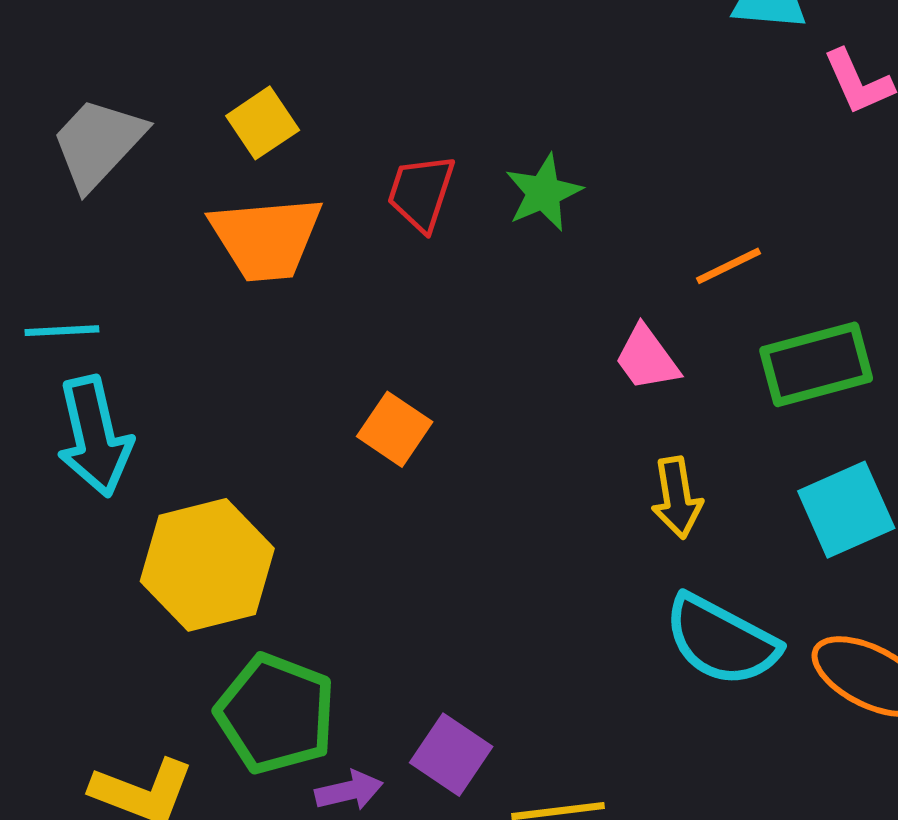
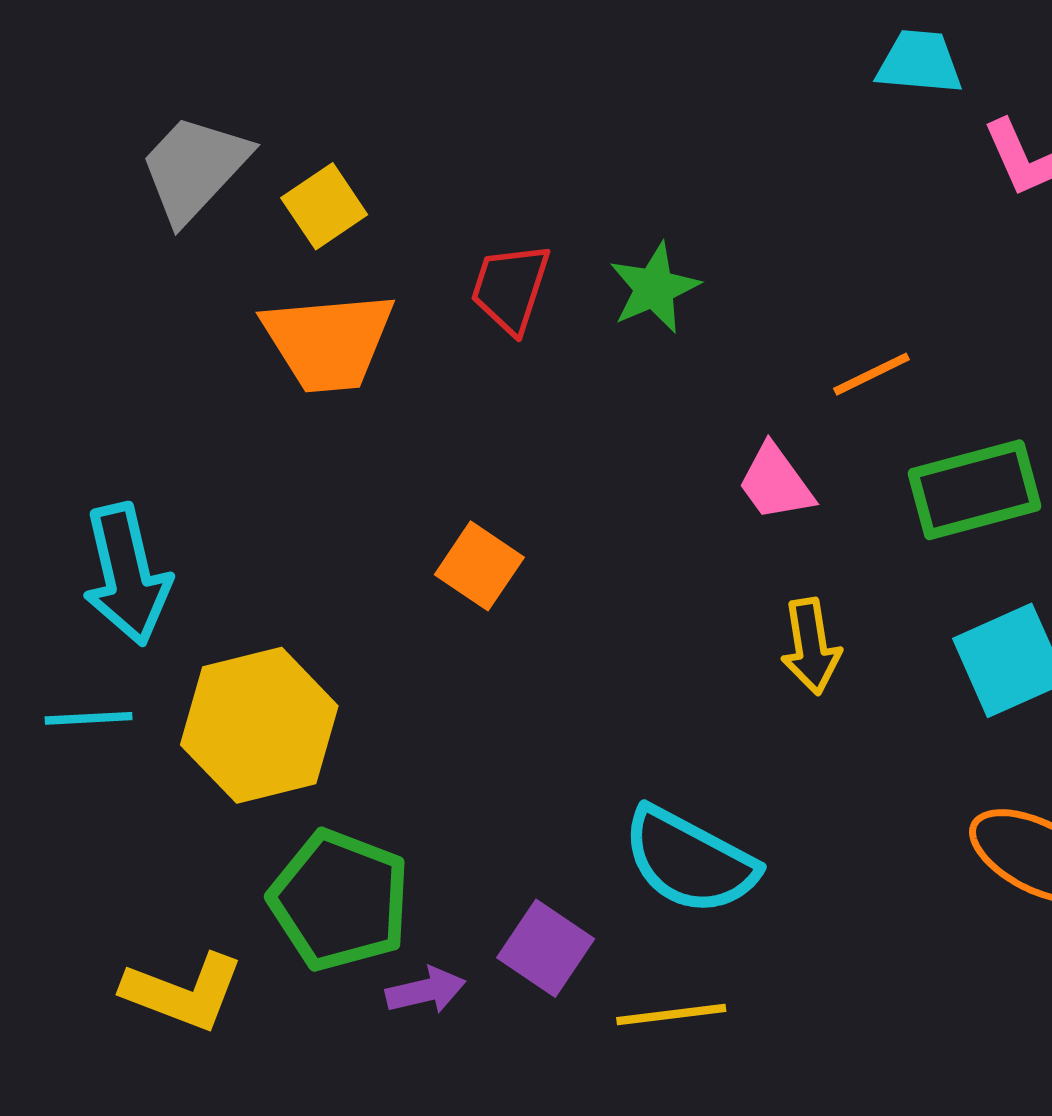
gray trapezoid: (98, 143) -> (194, 168), moved
cyan line: (62, 331) -> (89, 718), moved
cyan semicircle: (721, 641) -> (690, 861), moved

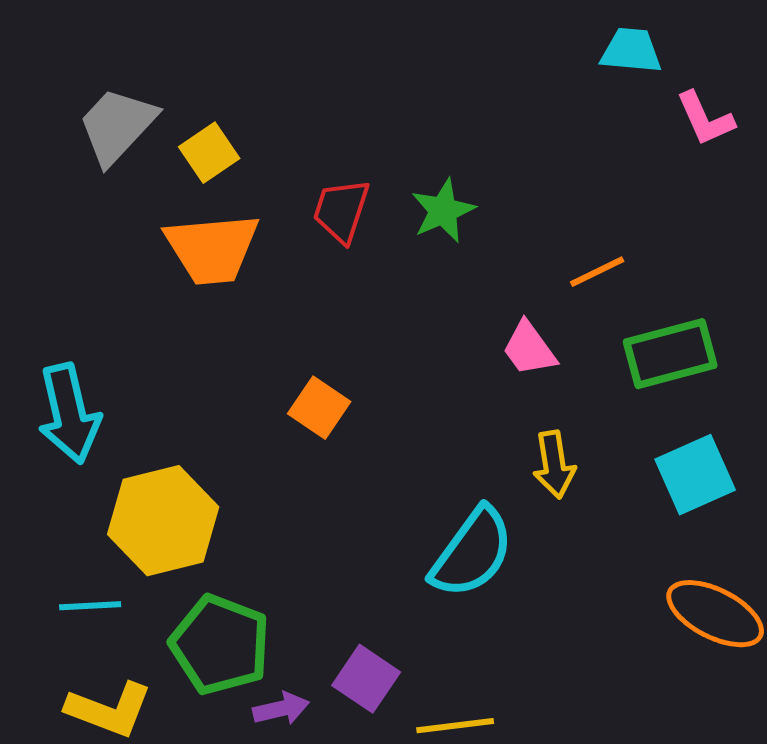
cyan line: (89, 718) -> (90, 606), moved
cyan semicircle: (690, 861) -> (472, 553), moved, turned -82

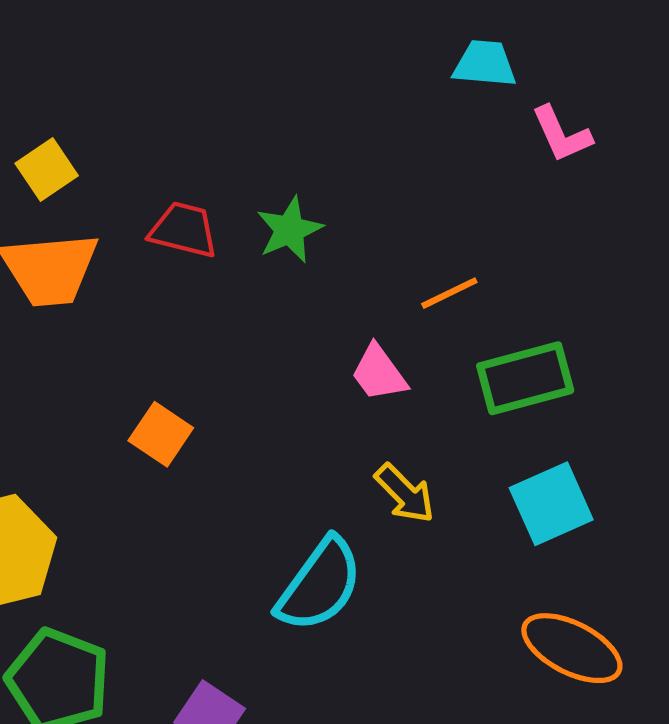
red trapezoid: (341, 211) -> (184, 230), turned 86
yellow arrow: (554, 465) -> (405, 493), turned -36

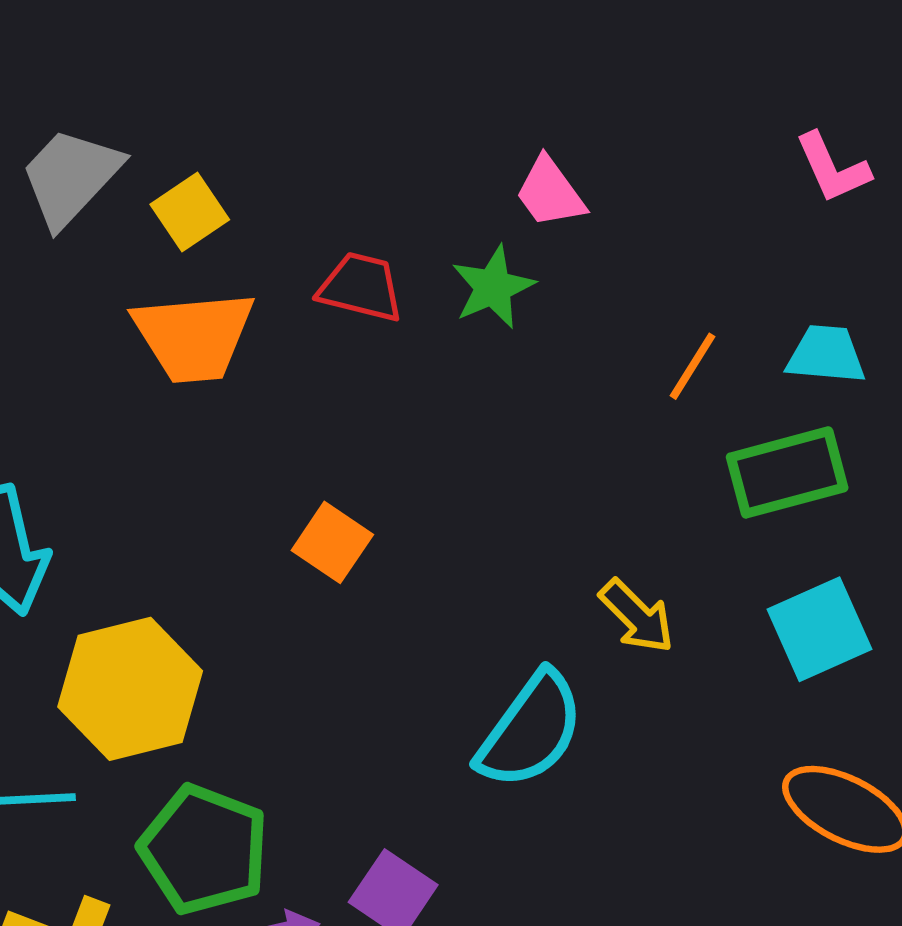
cyan trapezoid: (485, 64) -> (826, 355), moved
orange line: (449, 293) -> (693, 366), turned -32
pink trapezoid: (379, 373) -> (550, 193), moved

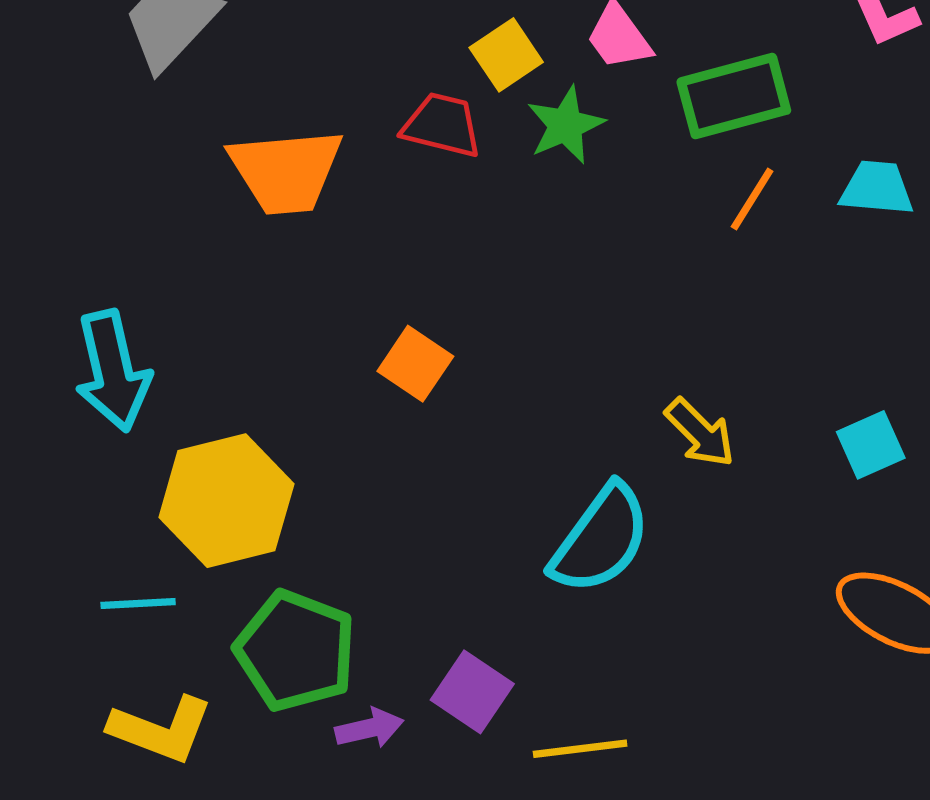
yellow square: (190, 212) -> (506, 55), moved
green rectangle: (787, 472) -> (734, 96), moved
cyan square: (820, 629) -> (871, 445), size x0.7

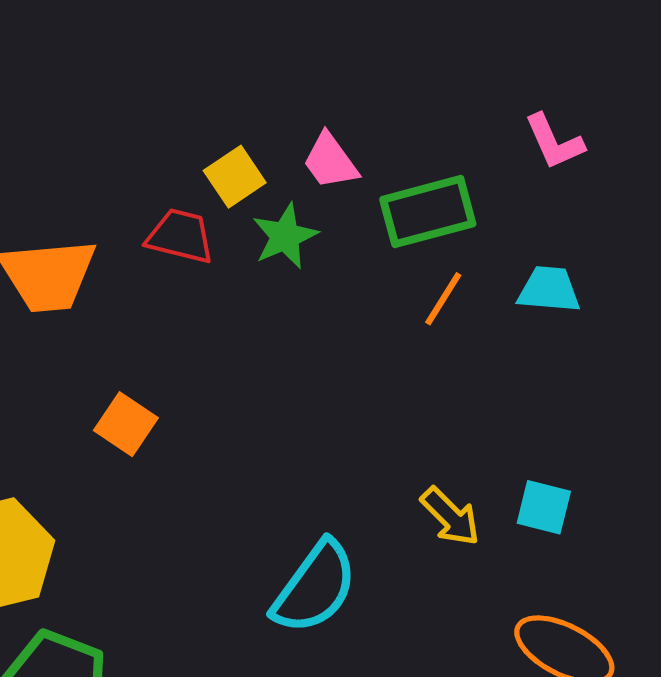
orange square: (415, 364) -> (126, 424), moved
yellow arrow: (700, 433) -> (450, 516), moved
cyan square: (871, 445) -> (544, 507), turned 38

